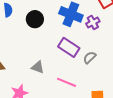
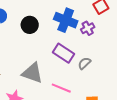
gray triangle: (38, 67) -> (32, 73), size x1.6

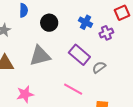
blue cross: (66, 20) -> (86, 22), size x0.6
gray triangle: (32, 73) -> (40, 56), moved, turned -40

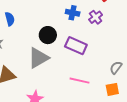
black circle: (49, 23) -> (48, 35), moved
gray semicircle: (99, 67) -> (116, 68), moved

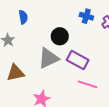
purple rectangle: (76, 46) -> (78, 60), moved

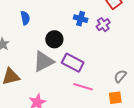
blue semicircle: (23, 17) -> (25, 18), moved

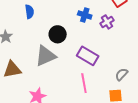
purple rectangle: (73, 63) -> (88, 56), moved
pink line: (83, 87) -> (84, 83), turned 60

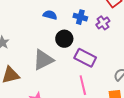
blue semicircle: (29, 12) -> (50, 15), moved, turned -64
black circle: (58, 34) -> (64, 39), moved

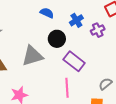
blue cross: (80, 17) -> (76, 20), turned 32

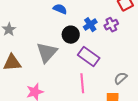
blue cross: (76, 20) -> (90, 25), moved
gray triangle: (32, 56) -> (47, 52), turned -30

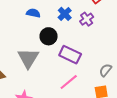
blue cross: (90, 25) -> (65, 14), moved
pink line: (82, 83) -> (69, 82), turned 66

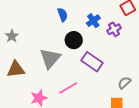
blue semicircle: (33, 13) -> (62, 15), turned 48
pink line: (69, 82) -> (68, 88), moved

